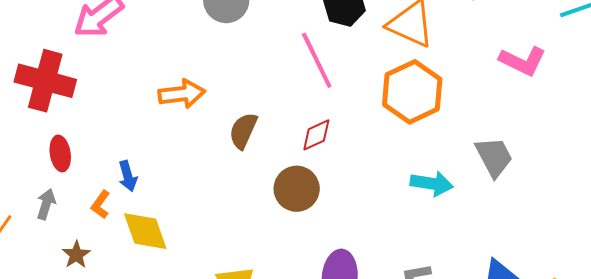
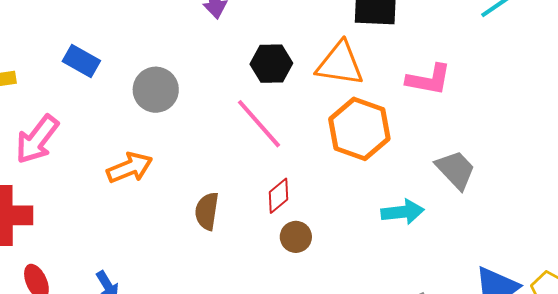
pink L-shape: (523, 61) -> (429, 79), moved
orange arrow: (182, 94) -> (130, 168), moved
brown circle: (297, 189) -> (296, 237), moved, size x0.7

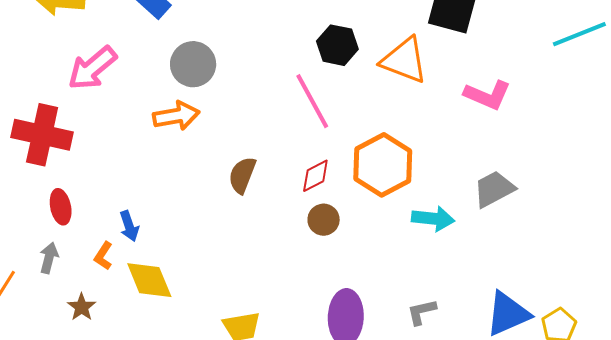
gray circle: (156, 90) -> (193, 64), moved
orange hexagon: (359, 129) -> (383, 165), moved
gray trapezoid: (456, 170) -> (494, 189), turned -87

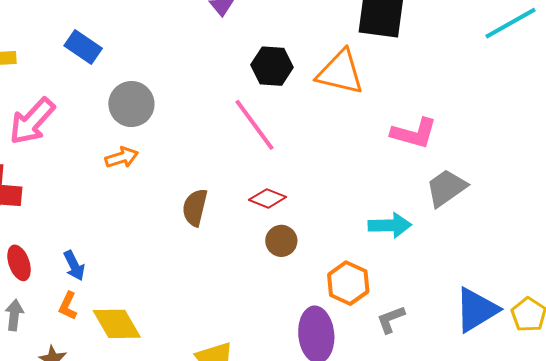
pink L-shape: (487, 95) -> (414, 133), moved
orange arrow: (176, 116) -> (122, 157), size x0.7
orange hexagon: (383, 165) -> (348, 283), moved, size x0.7
red diamond: (315, 176) -> (268, 198), turned 57
blue arrow: (129, 226) -> (74, 266), moved

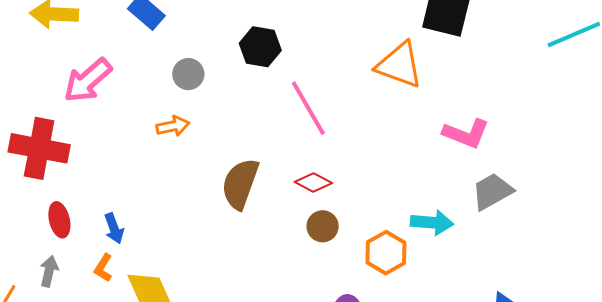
black hexagon: (272, 66) -> (260, 47), moved
gray circle: (131, 104) -> (188, 74), size x0.7
brown semicircle: (195, 207) -> (240, 184), size x1.4
orange hexagon: (348, 283) -> (386, 253), moved

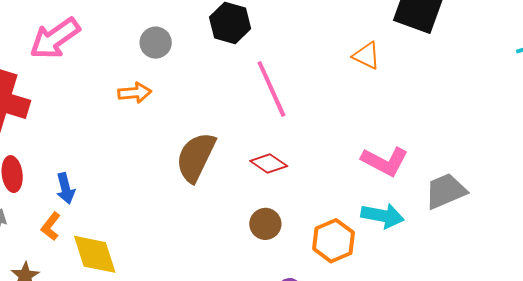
orange triangle: (399, 65) -> (366, 56), size x0.6
pink L-shape: (466, 134) -> (385, 161), moved
brown circle: (323, 226) -> (265, 224), moved

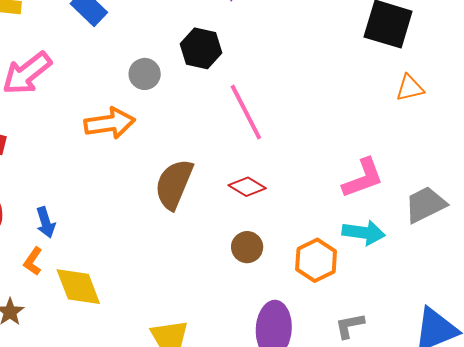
gray circle: (156, 43) -> (145, 74), moved
orange triangle: (366, 56) -> (410, 88), moved, turned -36
orange arrow: (135, 93) -> (110, 123), size x1.5
pink L-shape: (385, 161) -> (363, 178), turned -45

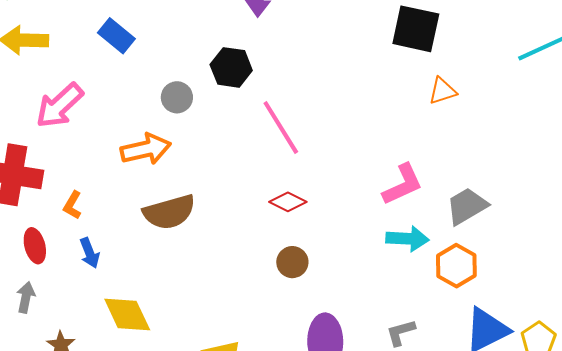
brown semicircle: (174, 184) -> (169, 212), moved, turned -124
orange hexagon: (316, 260) -> (456, 266), moved
orange L-shape: (33, 261) -> (72, 205), moved

